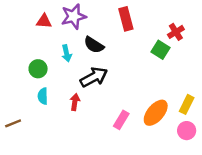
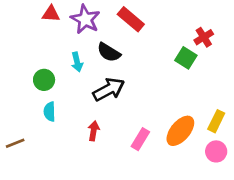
purple star: (74, 16) -> (85, 19), turned -30
red rectangle: (126, 19) -> (131, 19), moved, turned -35
red triangle: (44, 21) -> (51, 14), moved
red arrow: (75, 102) -> (94, 131), moved

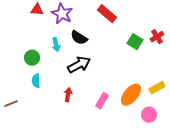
red rectangle: (131, 19) -> (107, 14), moved
red cross: (204, 37) -> (157, 37), moved
yellow rectangle: (216, 121) -> (157, 88), turned 35
pink circle: (216, 151) -> (149, 115), moved

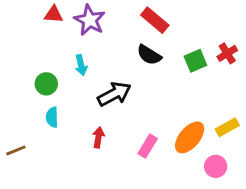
black semicircle: (79, 38) -> (149, 55), moved
green square: (135, 42) -> (195, 61), turned 35

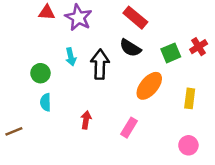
black arrow: (114, 94) -> (100, 64), moved, turned -60
yellow rectangle: (227, 127) -> (190, 98), moved, turned -54
orange ellipse: (190, 137) -> (149, 86), moved

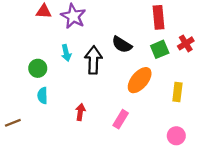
red rectangle: (135, 18) -> (159, 17), moved, turned 45

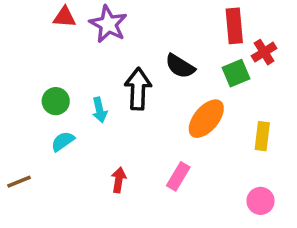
red cross: (186, 43) -> (264, 52), moved
cyan arrow: (66, 53) -> (99, 110), moved
cyan semicircle: (42, 96) -> (63, 141), turned 56
red arrow: (80, 112) -> (119, 180), moved

